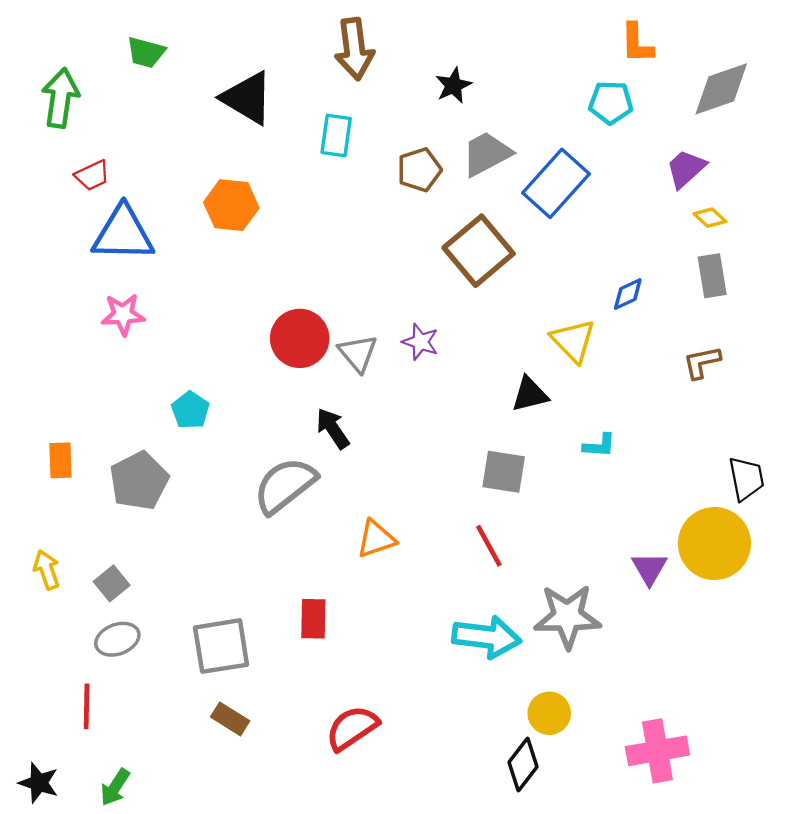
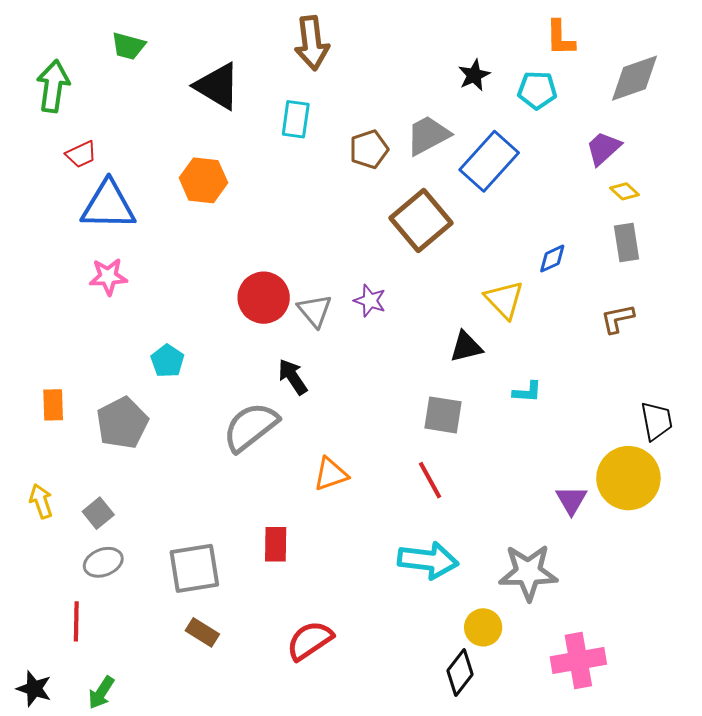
black star: (453, 85) -> (474, 75), moved
gray star: (567, 616) -> (528, 572), moved

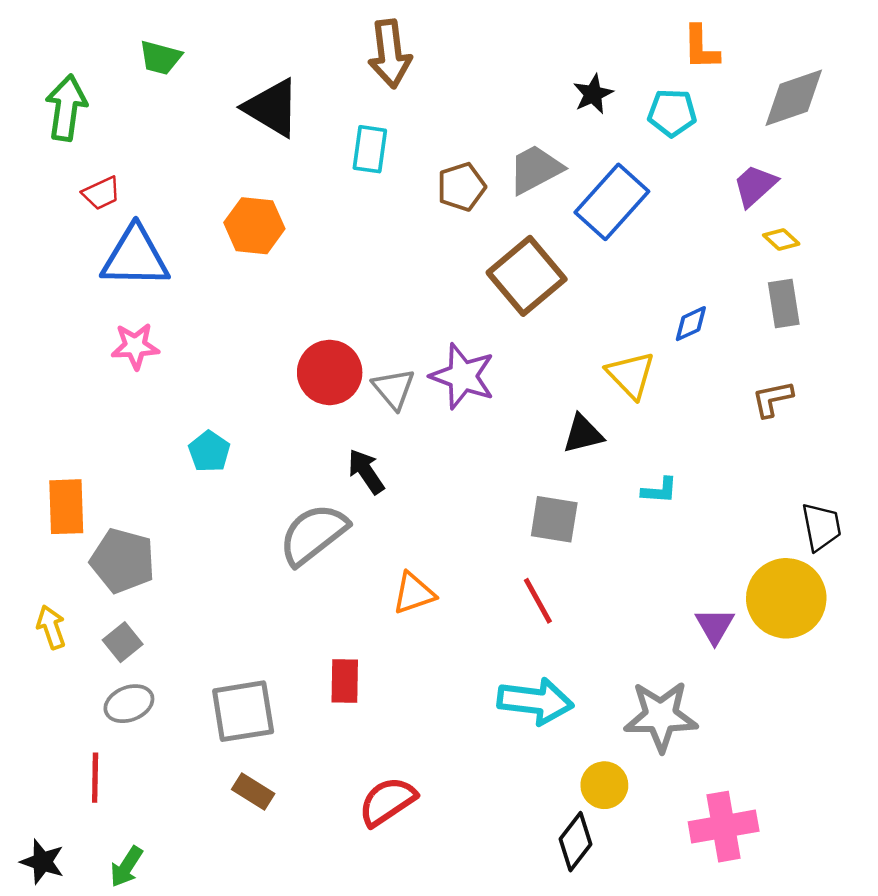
purple star: (370, 301) -> (463, 376), size x1.6
orange rectangle: (53, 405) -> (66, 507), size x1.4
gray pentagon: (122, 423) -> (123, 561), moved, turned -30

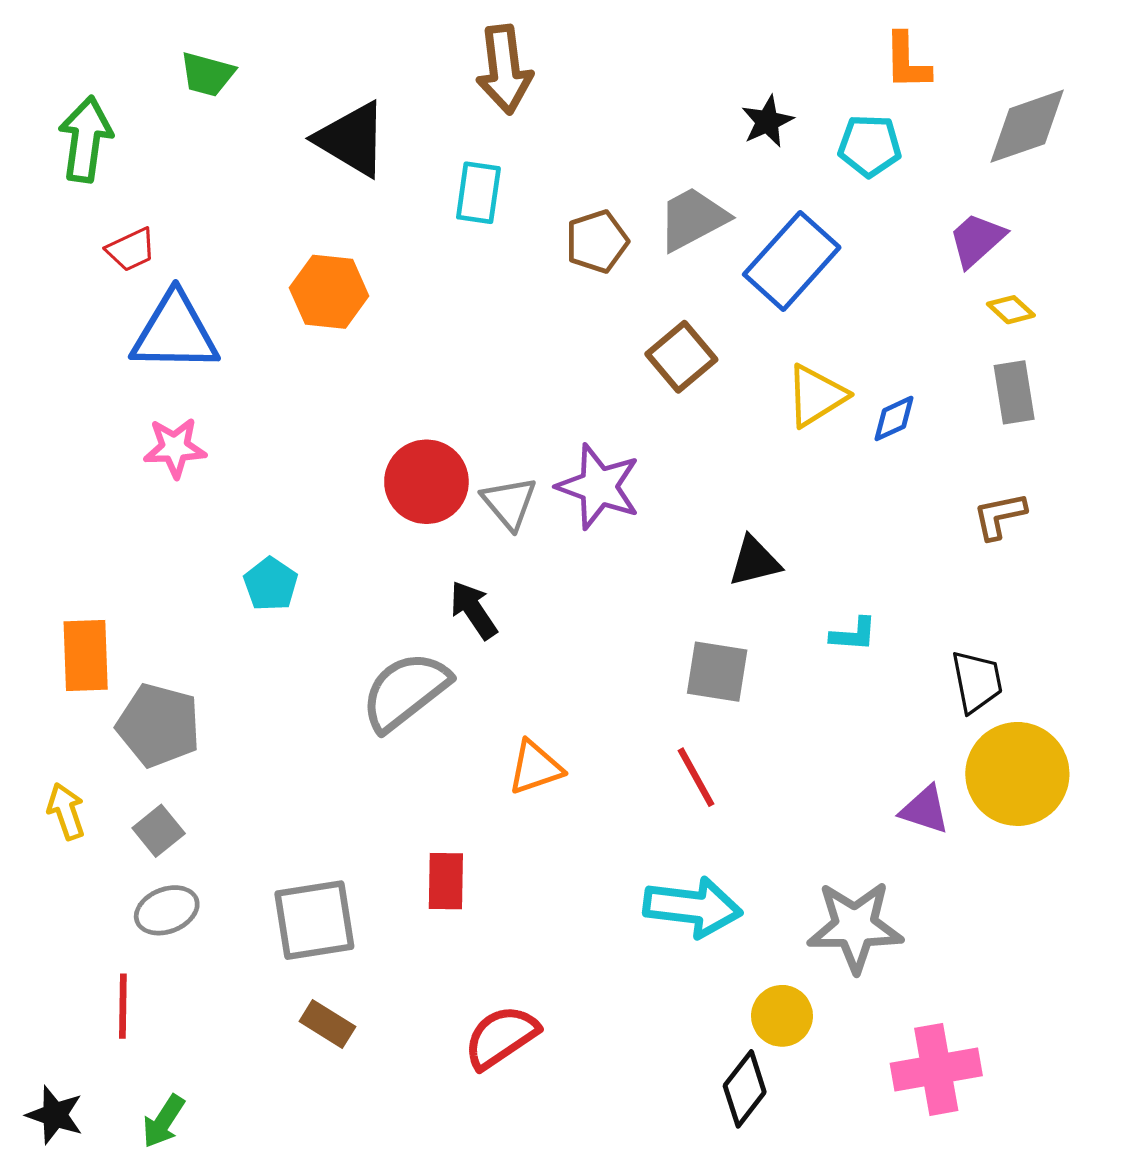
brown square: (527, 276) -> (681, 357), size x0.7
yellow triangle: (631, 375) -> (816, 396), moved, turned 42
black trapezoid: (821, 527) -> (977, 681), moved
purple triangle: (715, 626) -> (925, 810), turned -42

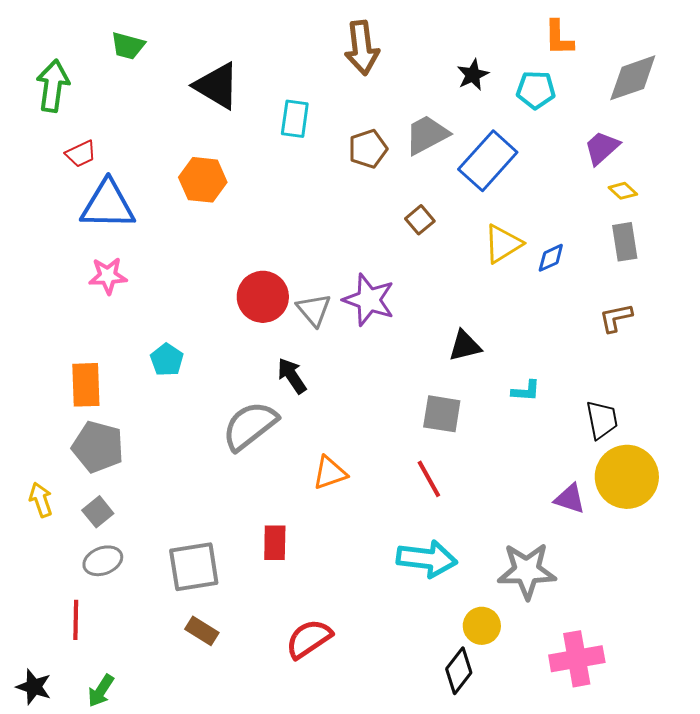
brown arrow: (504, 69) -> (362, 48), moved
brown square: (681, 357) -> (420, 220), size x0.7
orange rectangle: (86, 655) -> (86, 385), moved

